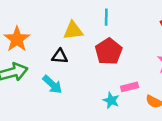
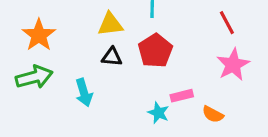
black triangle: (60, 56) -> (112, 57), moved
cyan arrow: (52, 84) -> (84, 93), turned 30

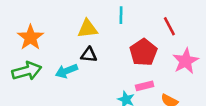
red line: (227, 23) -> (169, 26), moved
red pentagon: (155, 51) -> (143, 52), moved
cyan arrow: (84, 93) -> (66, 71), moved, turned 85

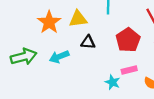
orange star: (30, 37) -> (49, 22), moved
black triangle: (89, 55) -> (88, 42), moved

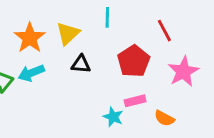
yellow triangle: (78, 19) -> (68, 33), turned -36
cyan arrow: (59, 57) -> (31, 73), moved

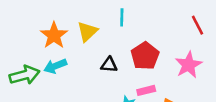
red line: (164, 31) -> (197, 25), moved
black triangle: (81, 64) -> (109, 65), moved

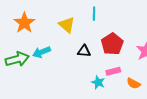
yellow triangle: (87, 32) -> (67, 25), turned -36
orange star: (54, 35) -> (24, 23), moved

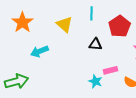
red pentagon: (112, 44) -> (119, 26), moved
black triangle: (84, 51) -> (95, 44), moved
green arrow: (17, 59) -> (16, 81), moved

